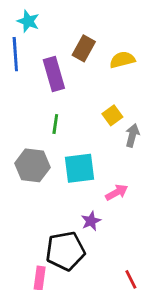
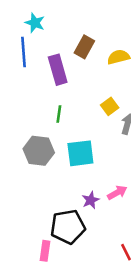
pink arrow: (117, 192) -> (117, 193), moved

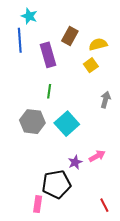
yellow square: (110, 106) -> (91, 65), moved
cyan square: (80, 153) -> (67, 124), turned -35

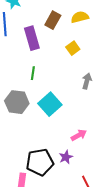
yellow semicircle: (98, 44) -> (80, 17), moved
purple star: (75, 162) -> (66, 157), moved

